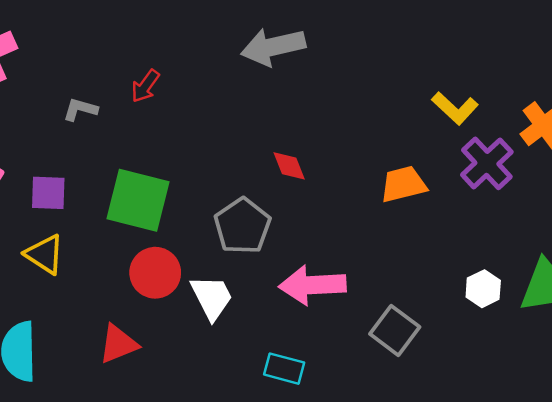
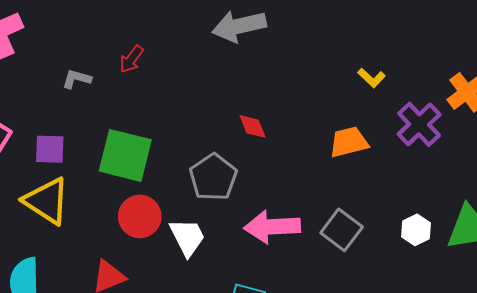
yellow L-shape: (455, 108) -> (372, 78), moved, size x0.7
yellow triangle: (45, 254) -> (47, 201), size x1.4
gray square: (395, 330) -> (342, 230), moved

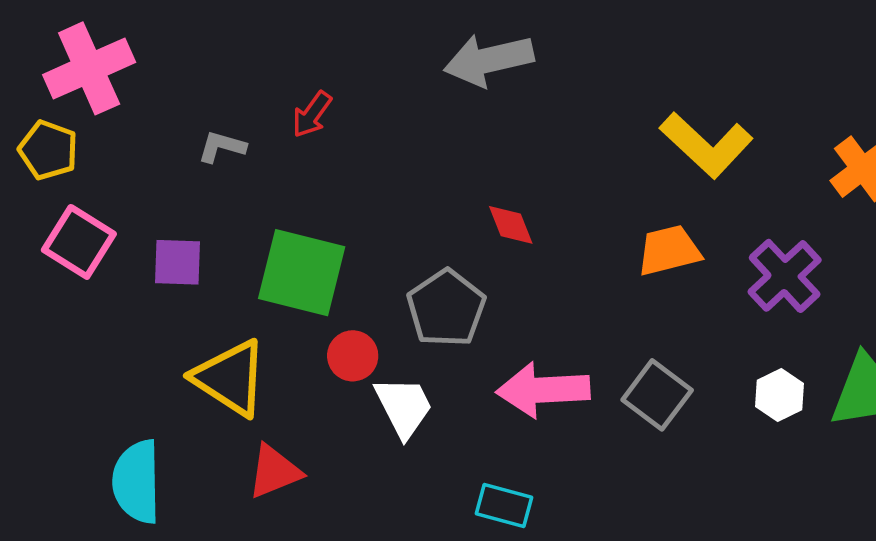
yellow L-shape: (372, 78) -> (706, 145), size x2.0
purple cross: (419, 124) -> (785, 276), moved
yellow triangle: (47, 201) -> (230, 378), moved
red circle: (140, 216) -> (353, 356), moved, size x0.7

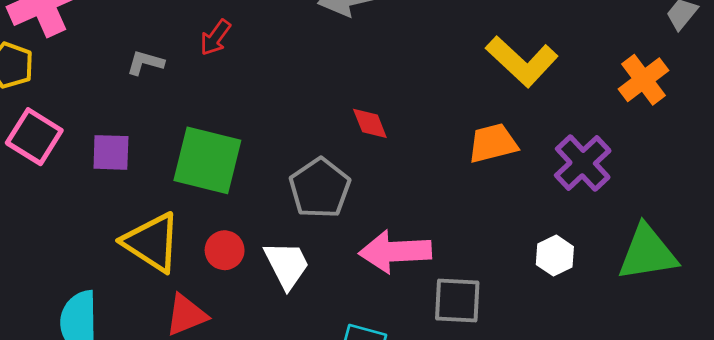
red circle: (353, 356) -> (225, 250), moved
gray square: (657, 395) -> (457, 300), moved, turned -34
white hexagon: (779, 395) -> (555, 256), moved

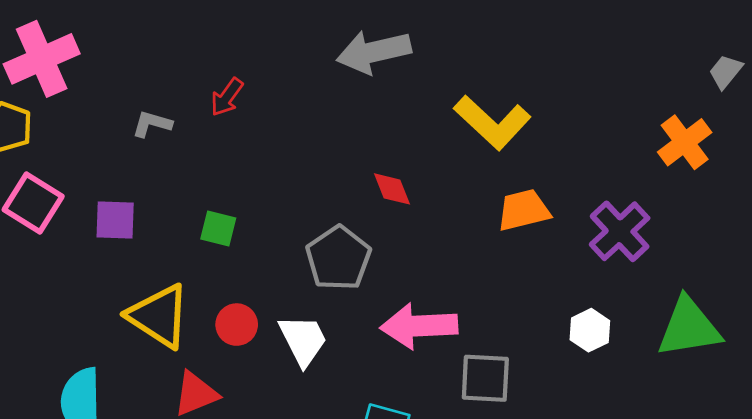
yellow L-shape: (522, 61) -> (492, 122), moved
green square: (207, 160) -> (218, 228), size x0.5

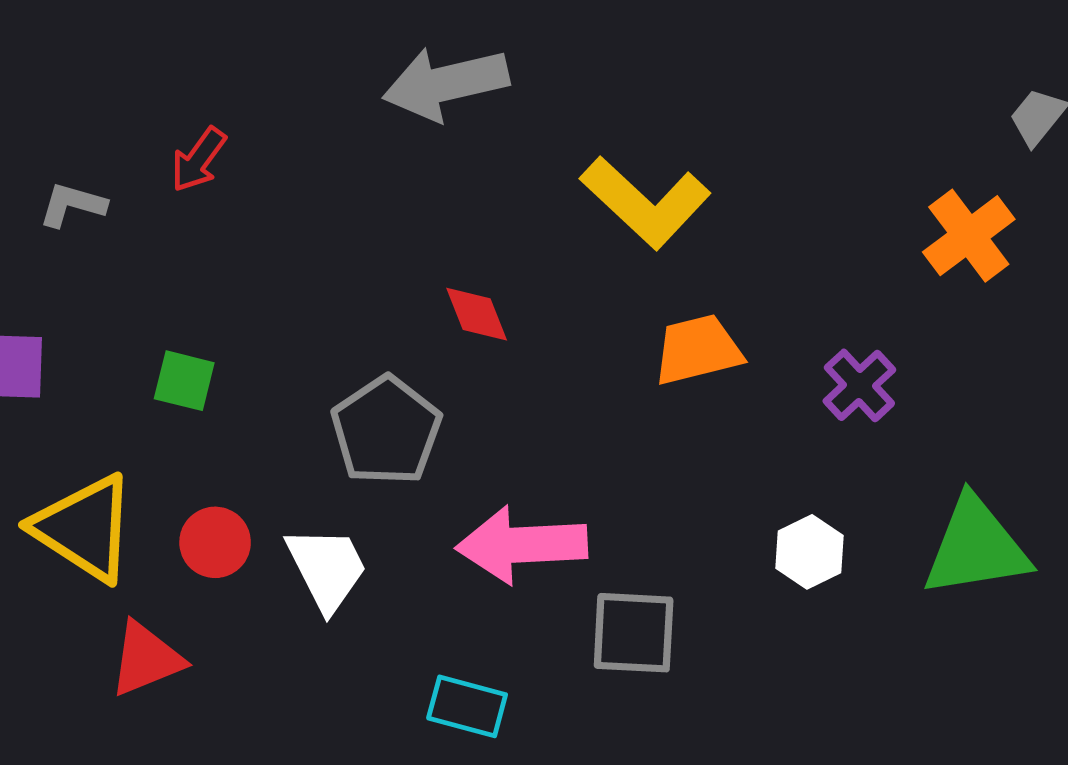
purple cross: (620, 231) -> (859, 385), size x0.7

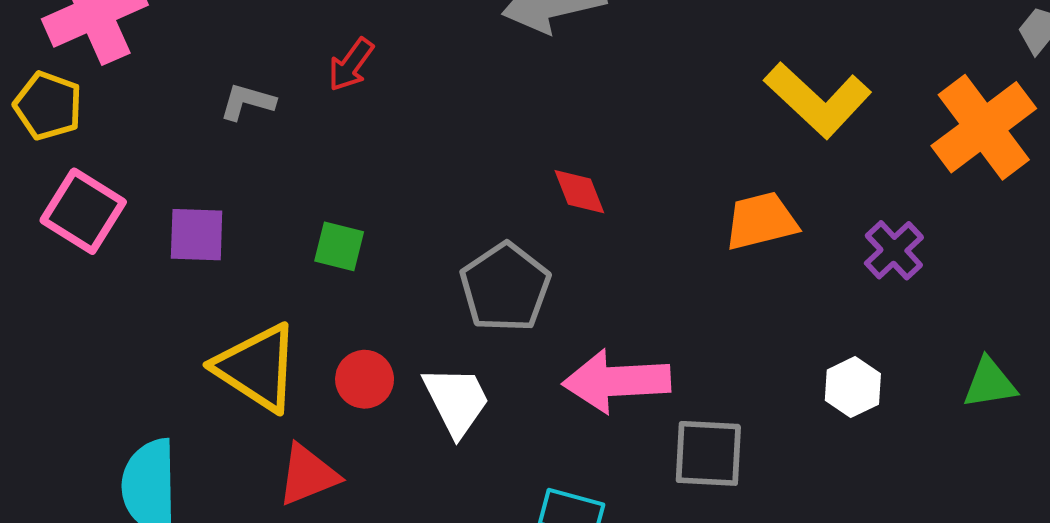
yellow L-shape: (645, 202) -> (818, 100), moved
orange cross: (969, 236) -> (984, 127), size x1.4
green triangle: (976, 547) -> (990, 383), size x0.6

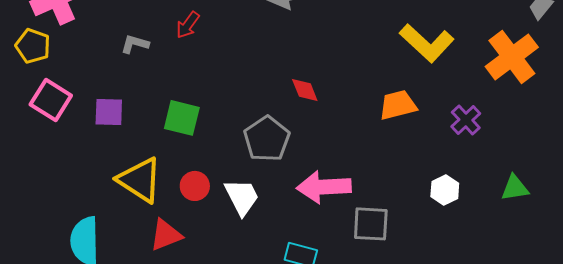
green square: (339, 246) -> (182, 118), size x1.4

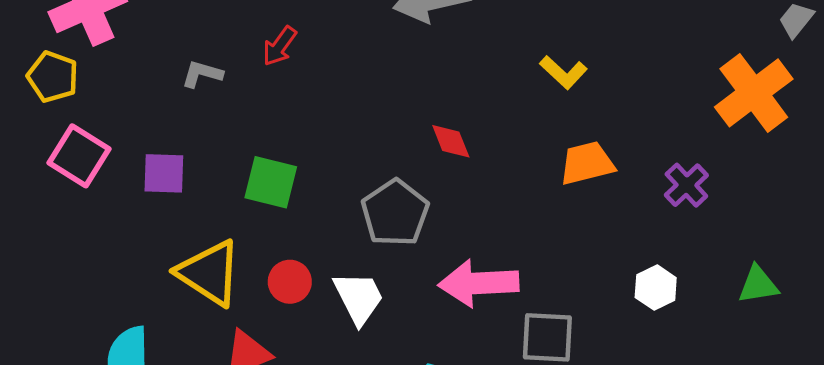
yellow L-shape: (427, 43) -> (563, 72), moved, size x0.6

